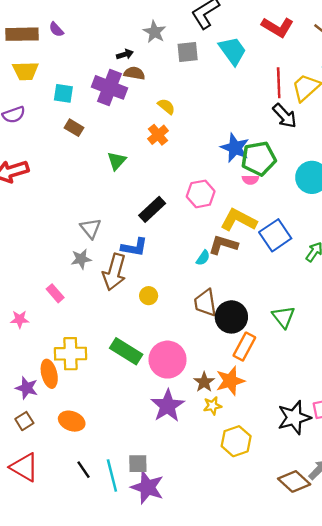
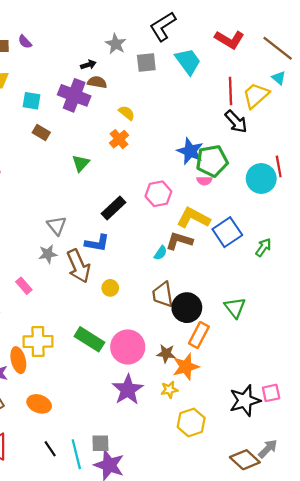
brown arrow: (114, 272) -> (79, 266), turned -40
brown star: (204, 382) -> (166, 354), moved, turned -30

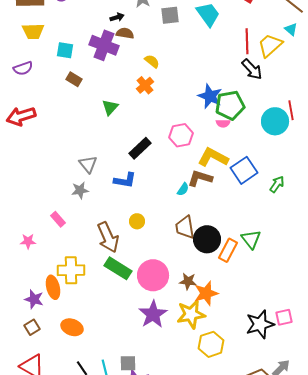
brown arrow: (79, 266) -> (108, 237), moved
orange rectangle: (199, 335) -> (228, 250), moved
yellow star: (169, 390) -> (191, 314), size x1.8

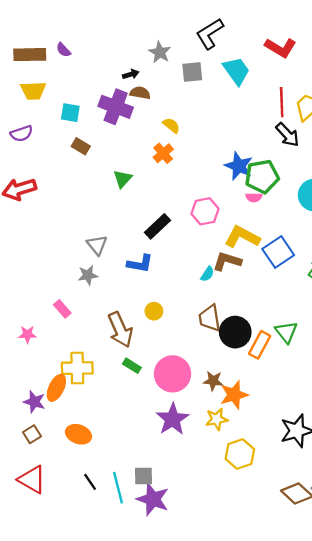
green rectangle: (118, 268) -> (132, 366), size x0.6
orange ellipse: (53, 287) -> (56, 388), turned 40
yellow star: (191, 314) -> (217, 419), size x0.7

